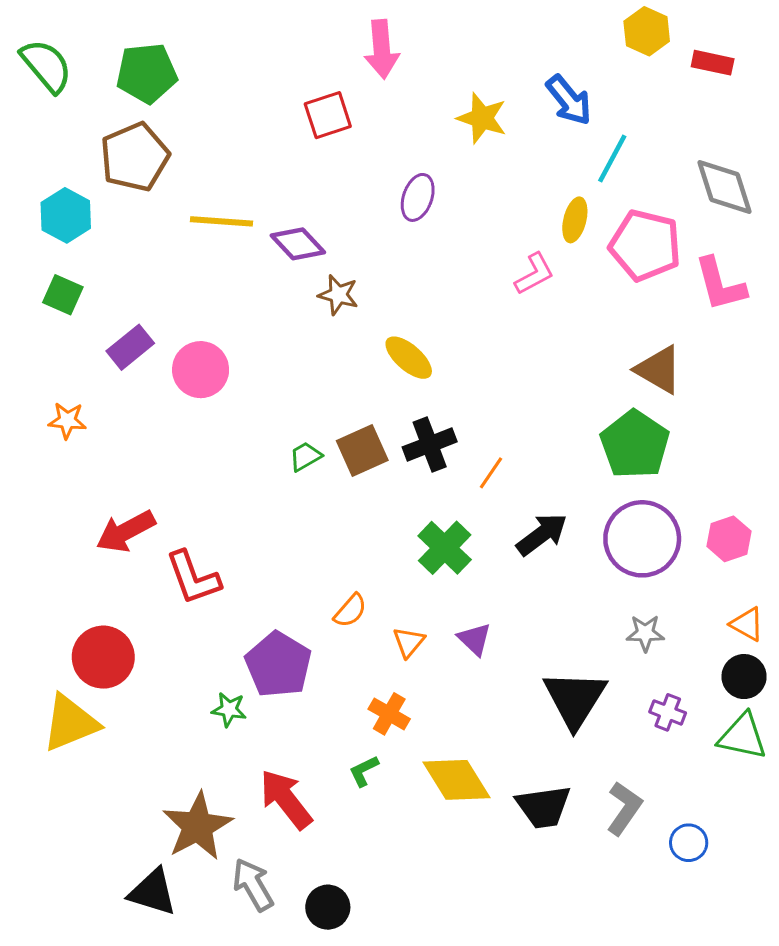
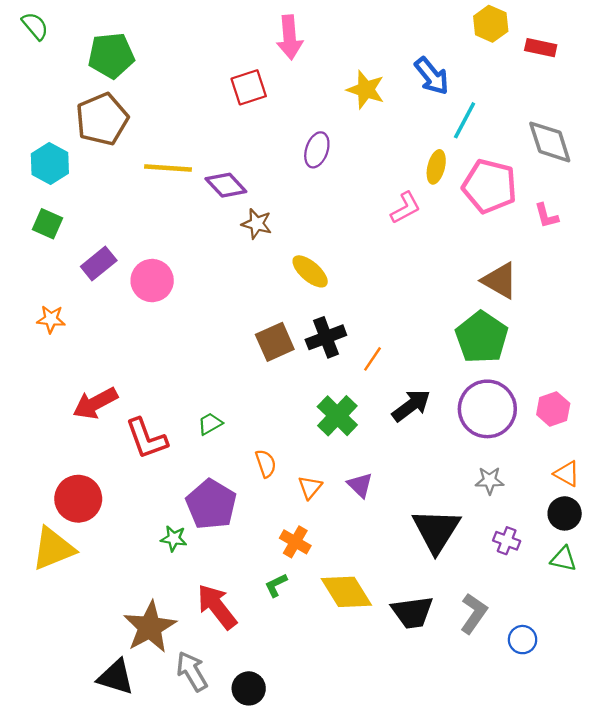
green semicircle: (46, 66) -> (35, 26), moved, size x0.7
pink L-shape: (720, 284) -> (546, 216), size x0.6
green trapezoid: (305, 456) -> (210, 424), moved
orange semicircle: (350, 611) -> (266, 463), turned -60
green triangle: (743, 736) -> (563, 559), size x0.7

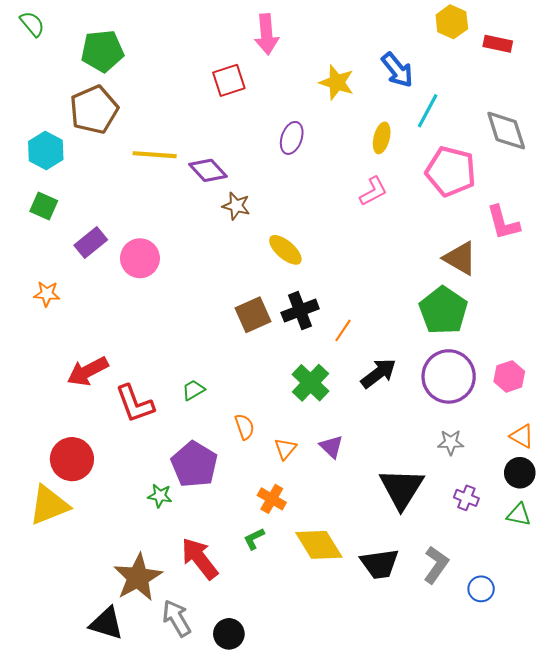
yellow ellipse: (436, 167) -> (382, 138), moved
pink L-shape: (546, 216) -> (503, 223), moved, size x1.5

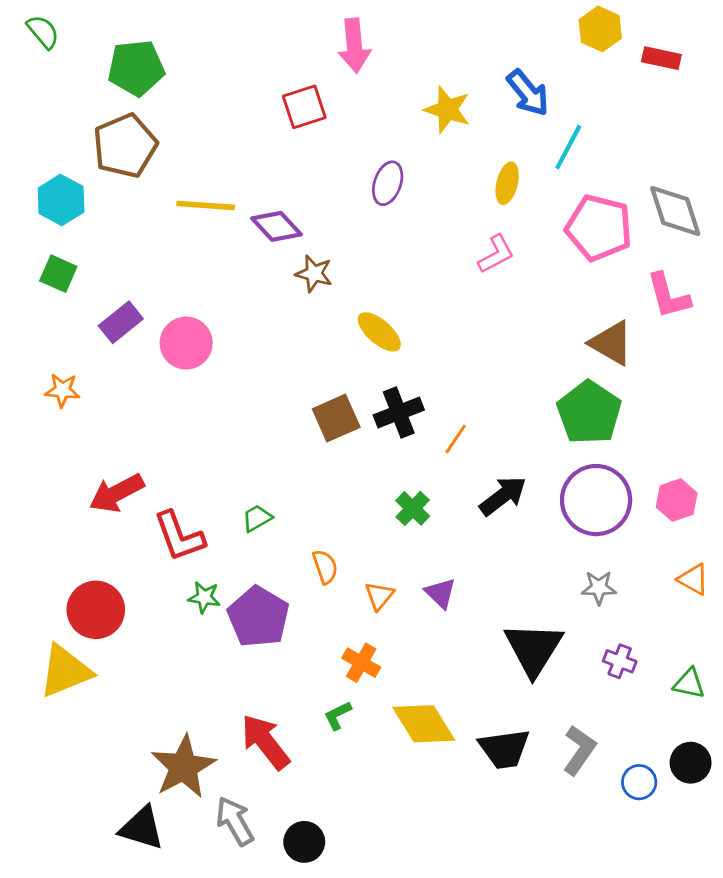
gray diamond: (506, 131) -> (675, 211), moved
green cross: (311, 383) -> (413, 508), size x0.7
black circle: (520, 473) -> (691, 763), moved
green star: (160, 496) -> (204, 597), moved

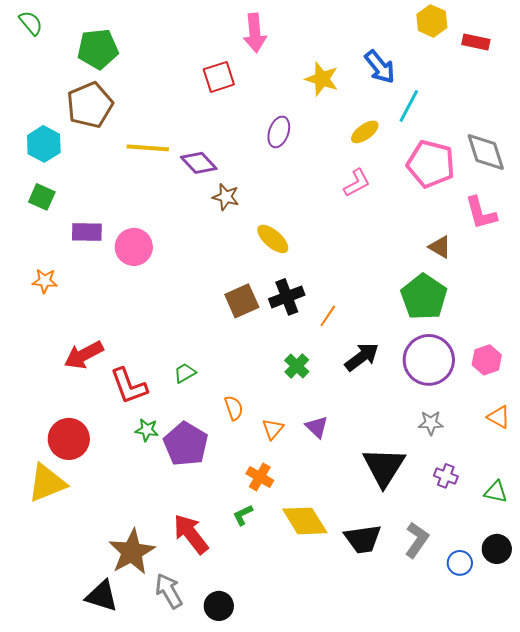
yellow ellipse: (507, 183) -> (365, 132), turned 40
purple rectangle: (121, 322) -> (87, 232), turned 40
brown triangle: (611, 343) -> (440, 247), size x0.7

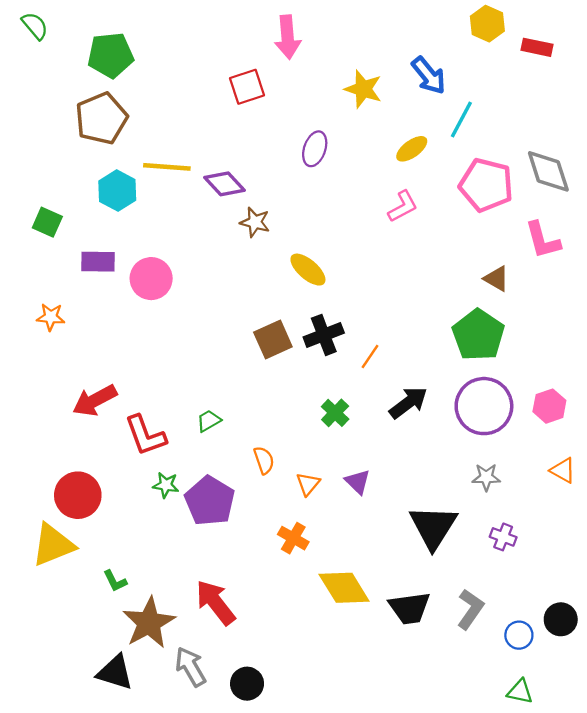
cyan hexagon: (44, 144) -> (117, 191), moved
green triangle: (496, 492) -> (520, 692), moved
green L-shape: (243, 515) -> (115, 581), moved, turned -90

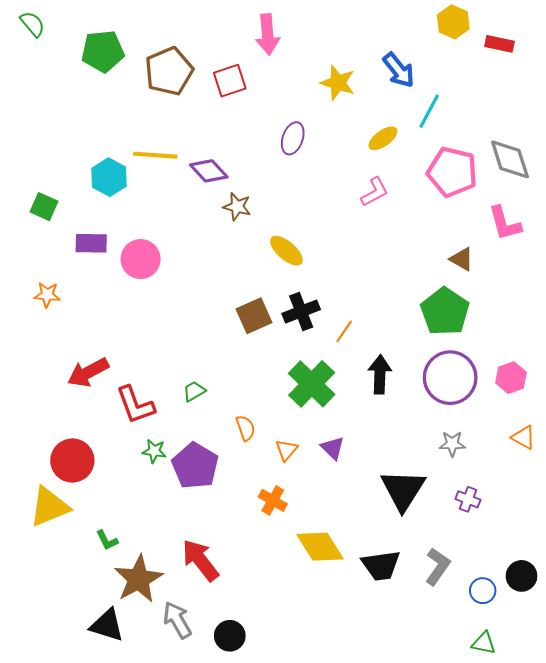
brown pentagon: (101, 118) -> (169, 71), moved
black arrow: (408, 403) -> (380, 374), turned -51
green cross: (335, 413) -> (312, 384), size x1.8

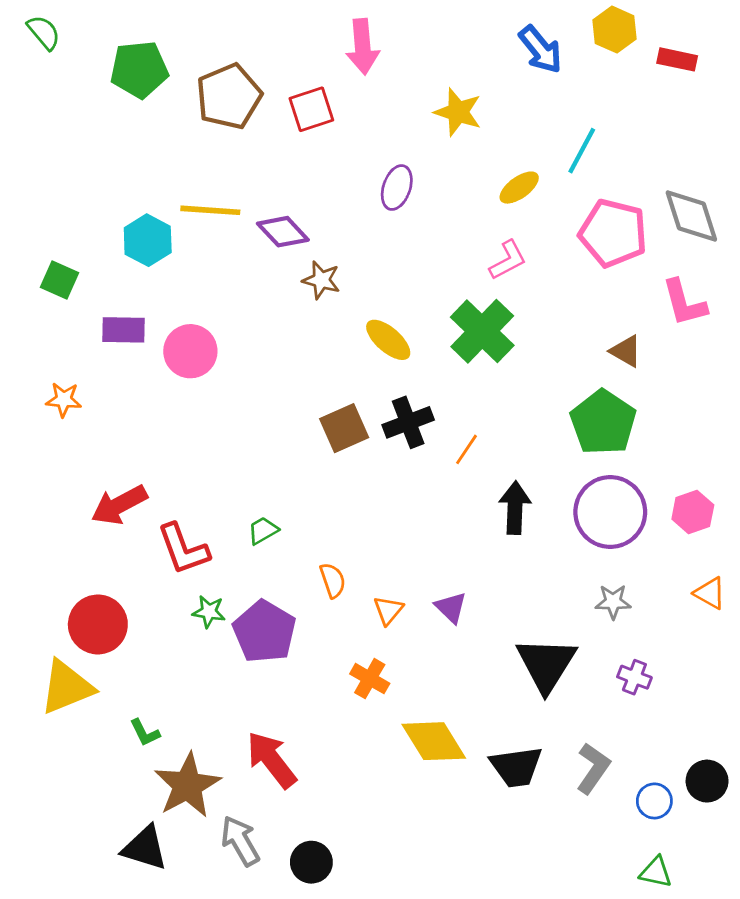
blue arrow: (399, 70) -> (541, 49), moved
green cross: (312, 384) -> (482, 331), moved

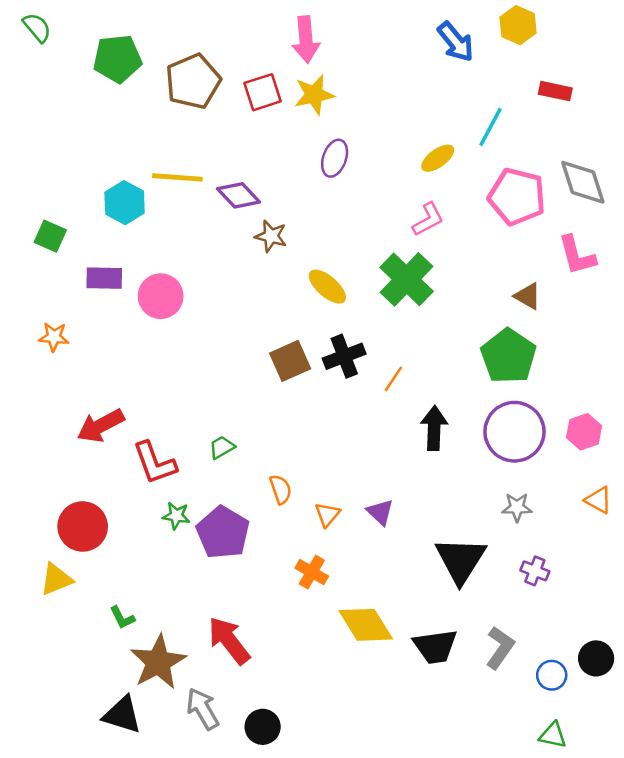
red rectangle: (677, 59) -> (555, 91), moved
yellow star: (458, 112) -> (314, 95), moved, turned -30
yellow triangle: (67, 687) -> (56, 579), size x0.7

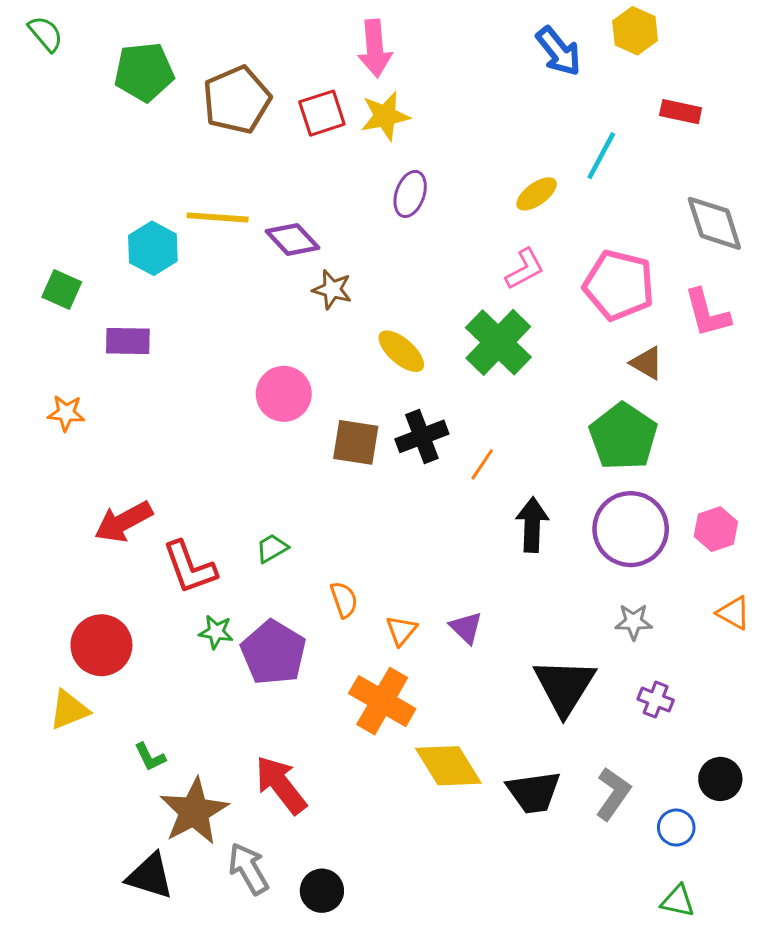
pink pentagon: (517, 197) -> (619, 285), moved
pink circle: (161, 296) -> (284, 394), moved
brown square: (290, 361) -> (356, 442), turned 33
orange cross: (312, 572) -> (382, 701), size x1.6
black circle: (596, 658) -> (720, 779), moved

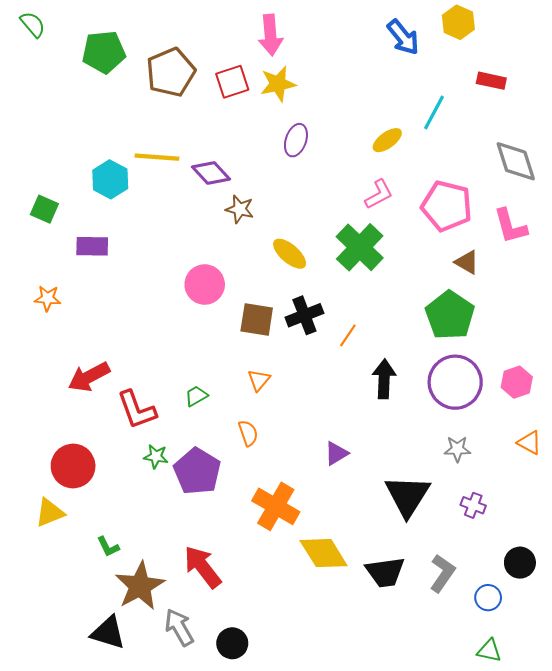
purple triangle: (466, 628) -> (336, 453), turned 45
orange triangle: (401, 631) -> (259, 380), moved

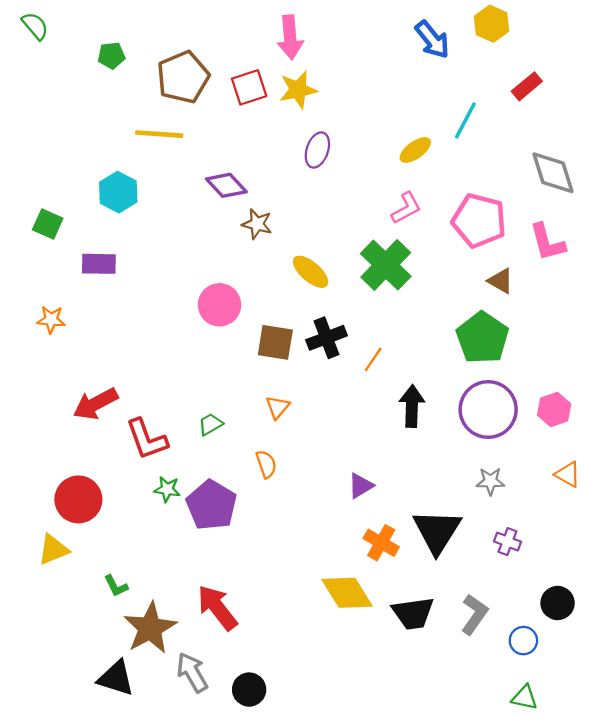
green pentagon: (104, 52) -> (111, 56), size x0.6
red rectangle: (491, 81) -> (527, 86), turned -52
yellow line: (157, 157) -> (159, 134), moved
orange cross: (276, 506) -> (381, 543), moved, size x0.7

